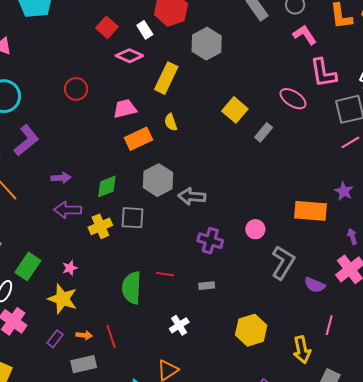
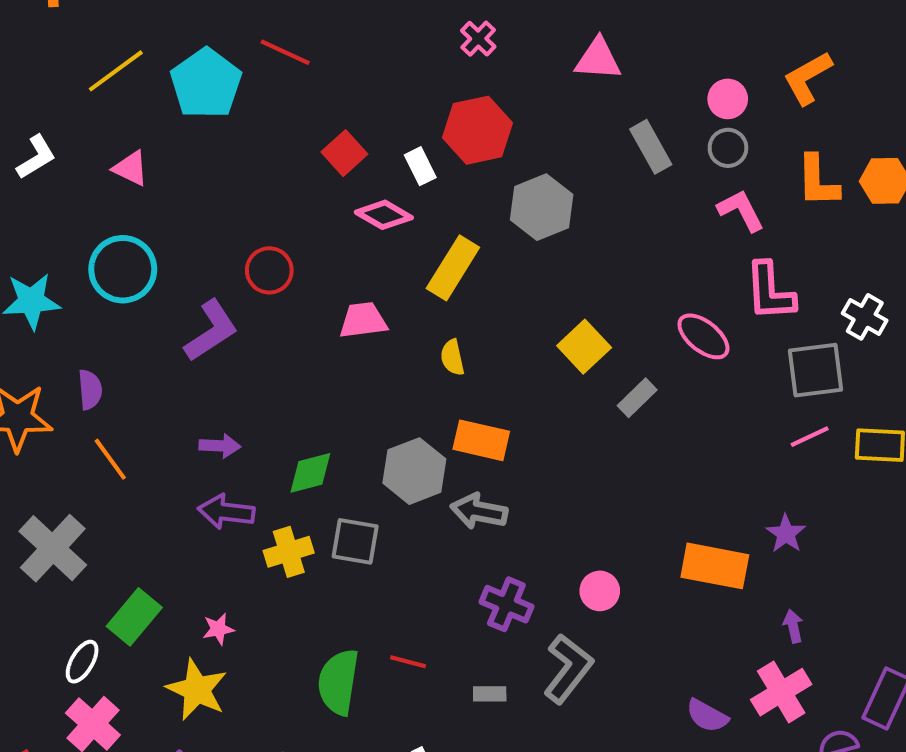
orange rectangle: (138, 139) -> (481, 440), moved, turned 32
purple L-shape: (26, 140) -> (211, 331), moved
gray L-shape: (283, 263) -> (568, 669), moved

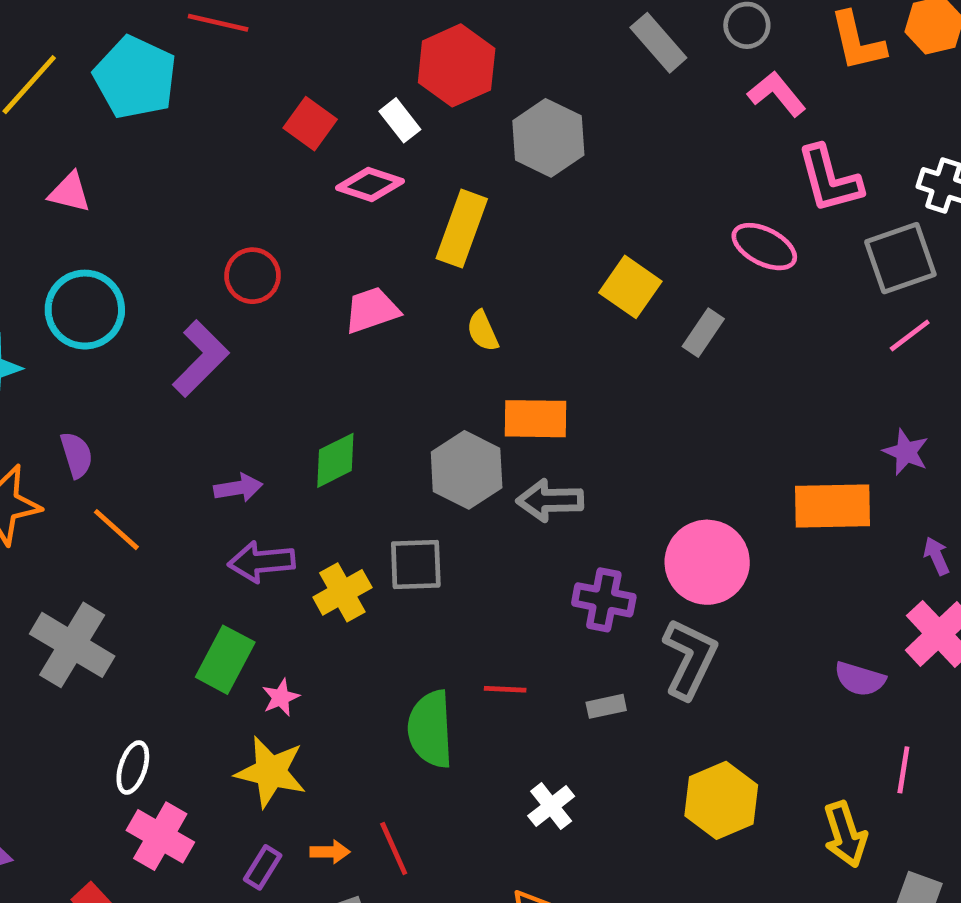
green diamond: (310, 473) -> (335, 460), moved
pink circle: (600, 591) -> (707, 562), size x1.8
green rectangle: (134, 617) -> (225, 660), moved

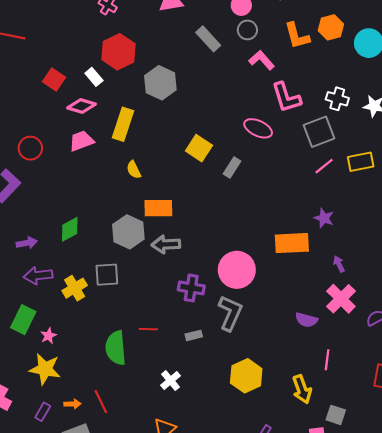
pink trapezoid: (372, 310) -> (81, 141), moved

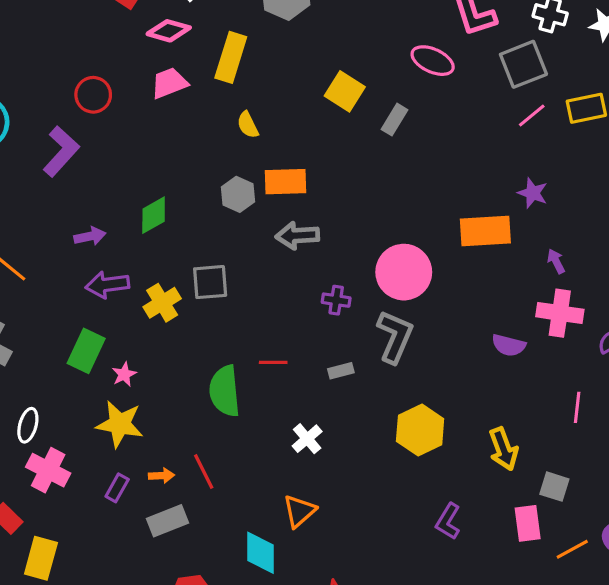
gray hexagon: (128, 232) -> (238, 194), moved, size x0.7
purple cross: (191, 288) -> (336, 300), size x0.7
pink cross: (341, 299) -> (560, 313), turned -36
pink line: (327, 360) -> (577, 407), moved

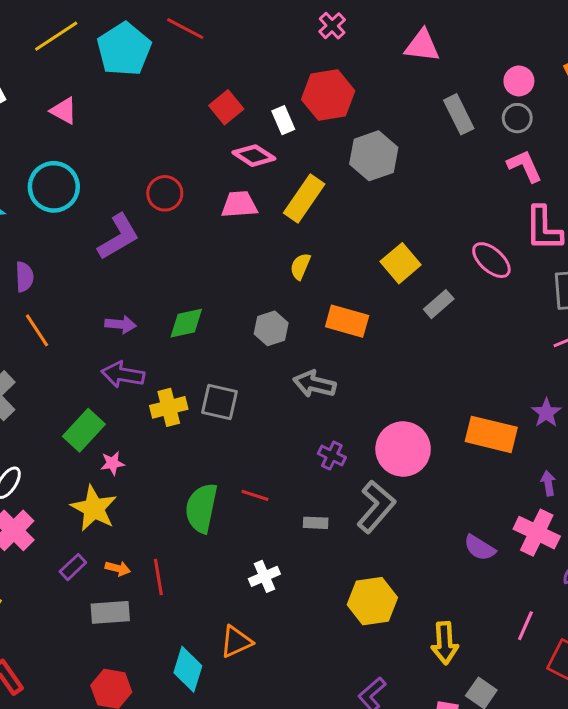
yellow semicircle: (248, 125) -> (300, 266), turned 32
orange rectangle: (285, 182) -> (347, 321), moved

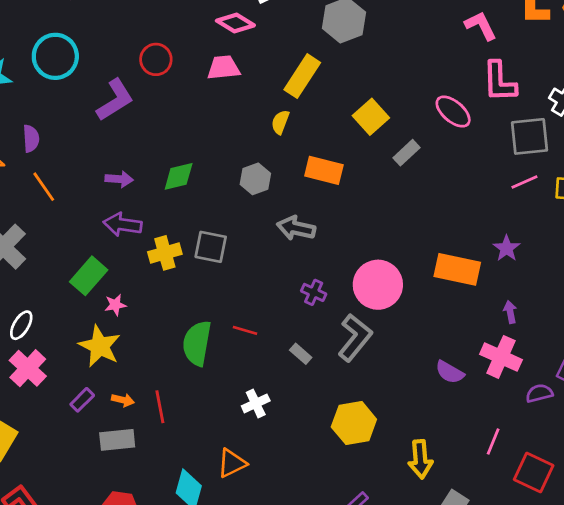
yellow rectangle: (304, 198) -> (302, 76), moved
gray rectangle: (316, 523) -> (301, 354), turned 40

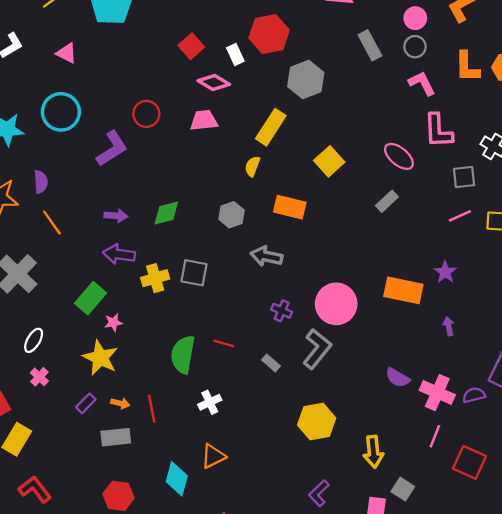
gray square: (530, 136) -> (464, 177), size x0.7
gray rectangle: (406, 153) -> (387, 201), moved
pink cross: (501, 357) -> (437, 393), moved
pink cross: (28, 368) -> (39, 377), size x0.6
white cross: (256, 403) -> (210, 402), moved

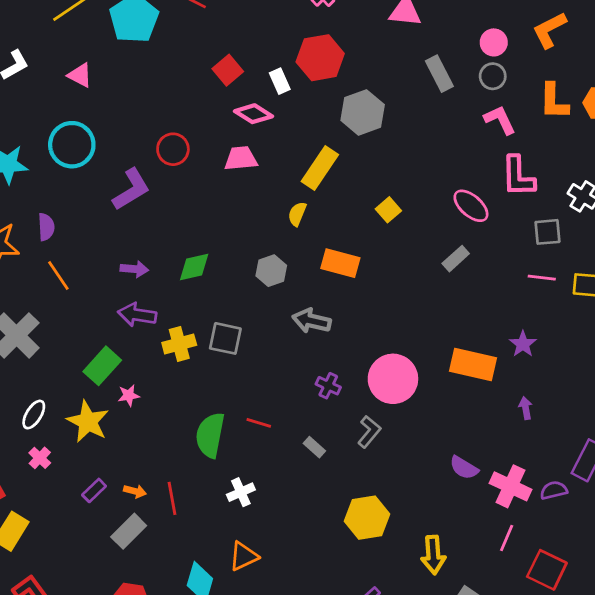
yellow square: (329, 161) -> (388, 210), size x0.7
pink line: (460, 216) -> (542, 278), turned 30
gray L-shape: (317, 349) -> (369, 432), size x0.7
yellow star: (100, 358) -> (88, 422), moved
gray rectangle: (116, 437) -> (129, 531), turned -40

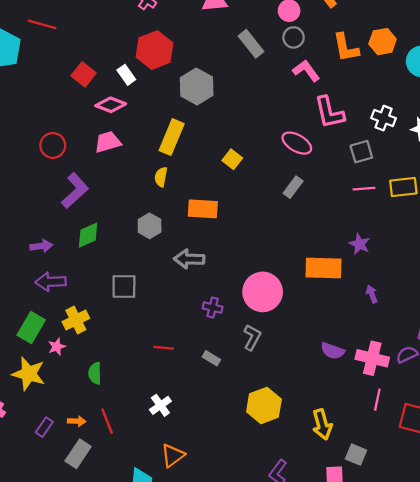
purple L-shape: (131, 189) -> (75, 191), moved
yellow cross: (179, 344) -> (76, 320), moved
green semicircle: (210, 435) -> (95, 373), moved, size x0.6

